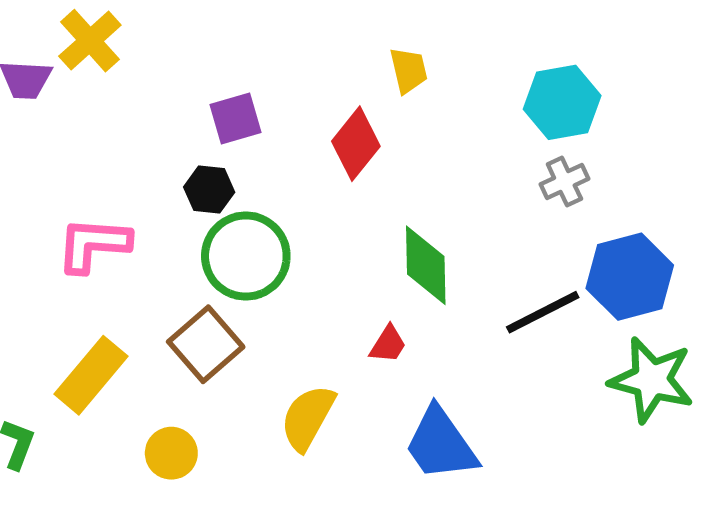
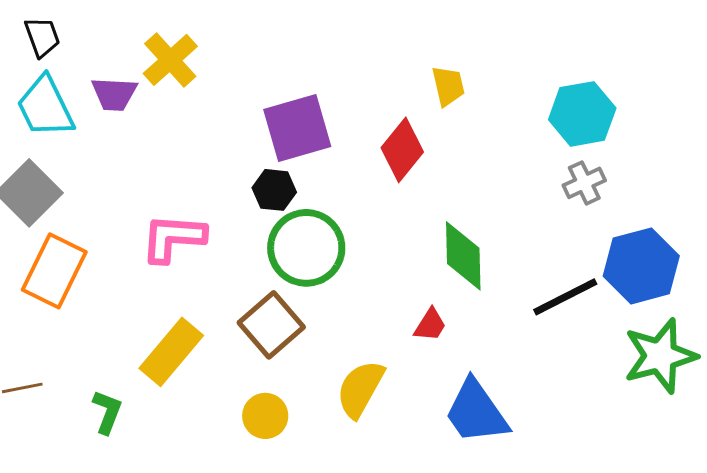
purple square: (235, 118) -> (297, 128), size x1.5
green star: (652, 380) -> (660, 356), turned -30
yellow circle: (171, 453) -> (265, 416), moved

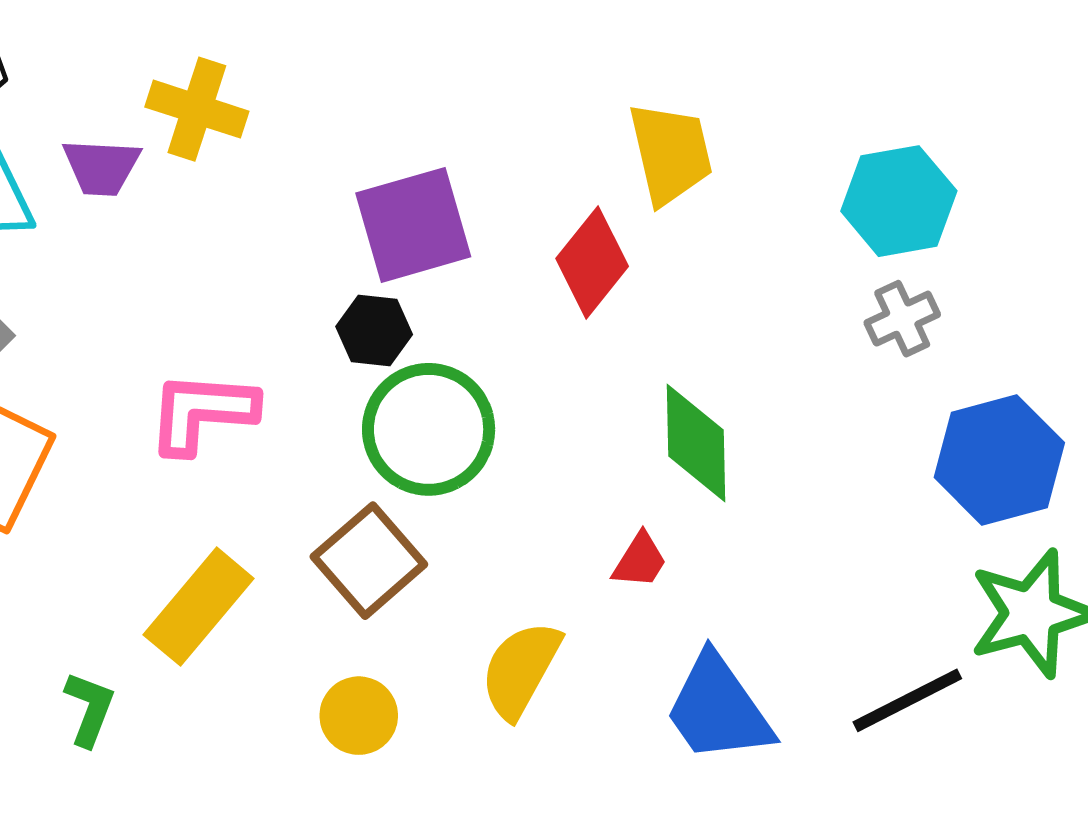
yellow cross: (170, 60) -> (197, 109), turned -30
yellow trapezoid: (448, 86) -> (671, 153), size x1.5
black line: (565, 297) -> (907, 700), moved

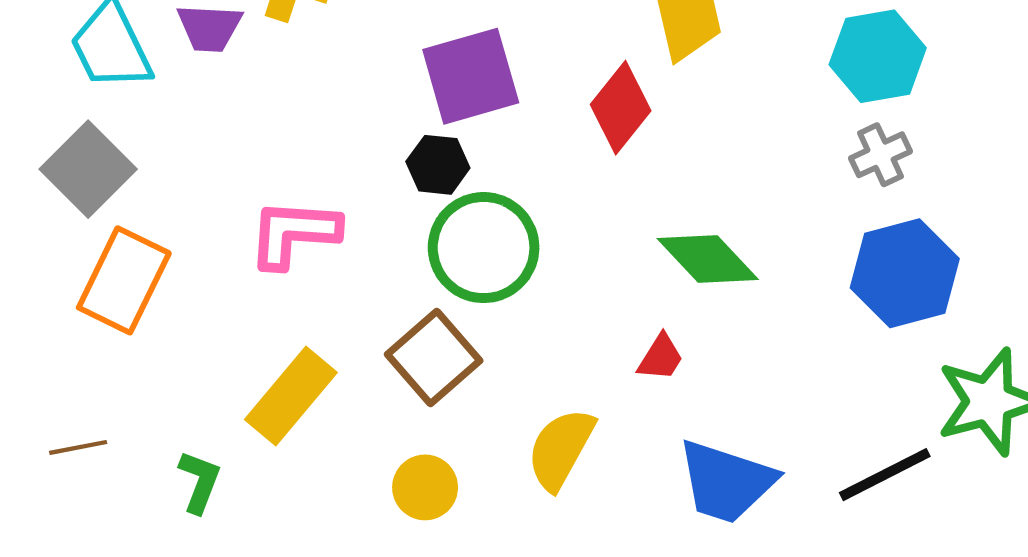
green diamond: (696, 443) -> (708, 259), turned -42
blue hexagon: (999, 460) -> (905, 273), moved
blue trapezoid: (718, 709) -> (726, 482), turned -37

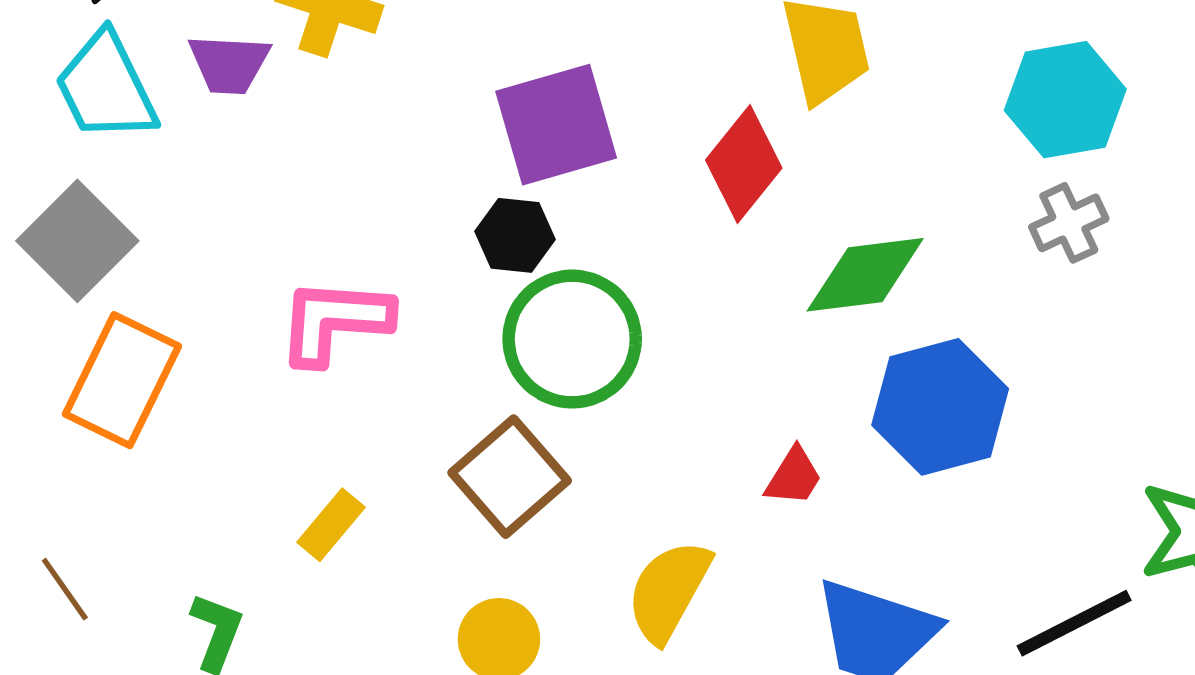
green diamond: (708, 259) -> (865, 275), moved, turned -54
blue hexagon: (905, 273) -> (940, 407), moved
yellow rectangle: (291, 396) -> (331, 525), size x0.6
brown line: (78, 447) -> (65, 589), turned 66

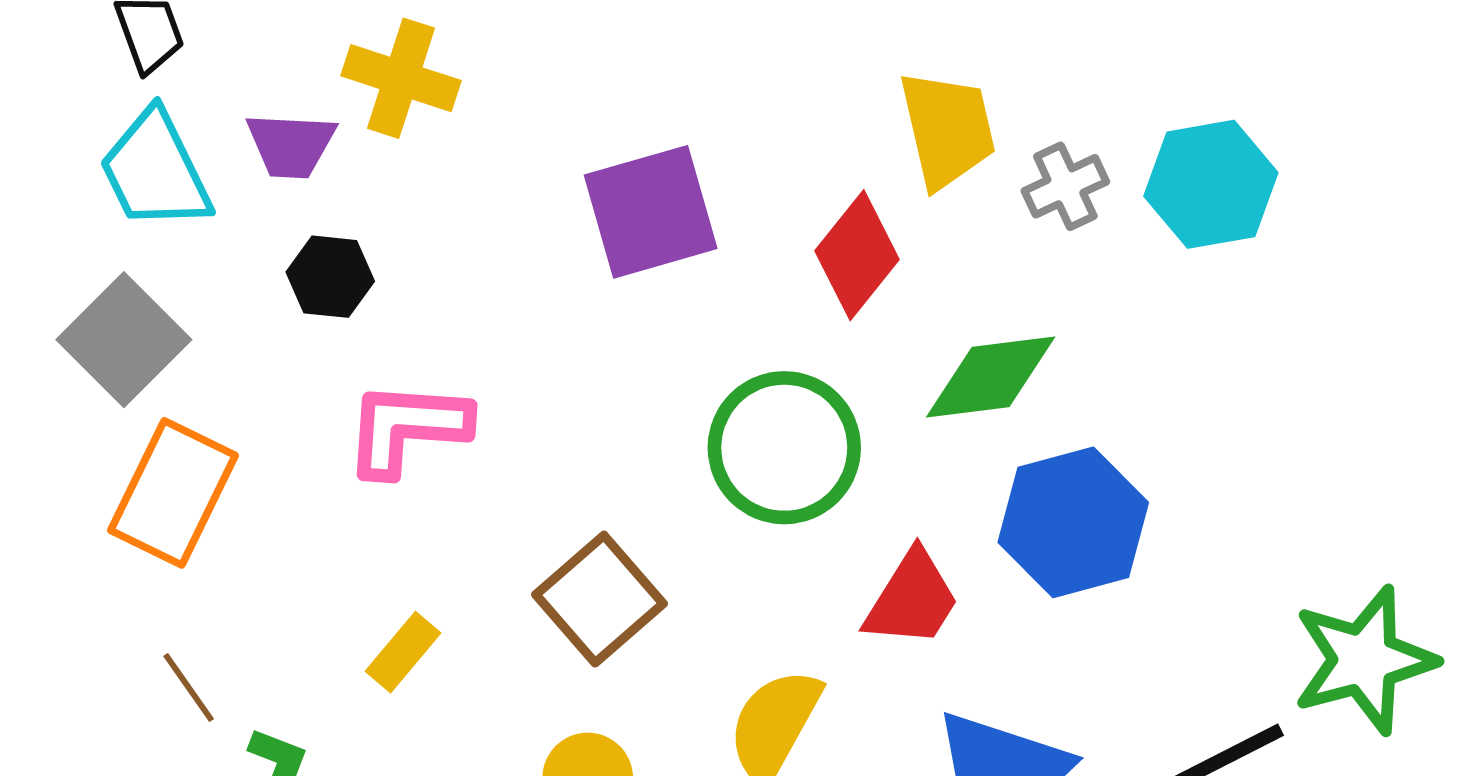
gray cross: (1069, 223) -> (1065, 186), moved
black hexagon: (515, 235) -> (330, 277), moved
green circle: (572, 339) -> (784, 448), moved
red trapezoid: (794, 477) -> (912, 599), size x1.5
brown line: (65, 589) -> (189, 687), moved

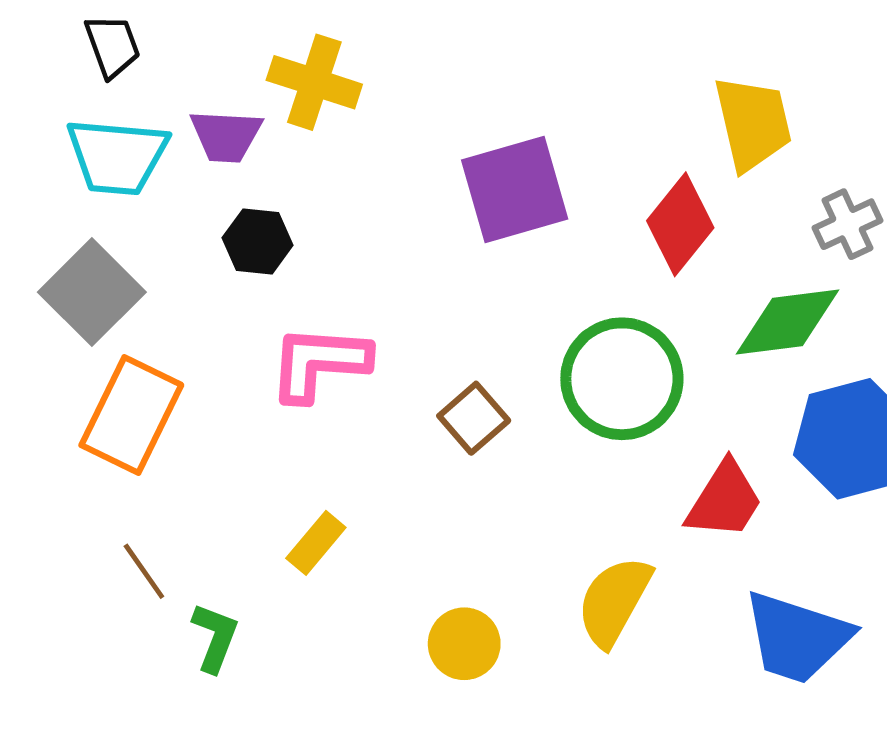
cyan trapezoid: (155, 171) -> (117, 156), turned -59
gray cross: (1065, 186) -> (848, 224), moved
brown square: (600, 599) -> (474, 418), moved, size x0.7

